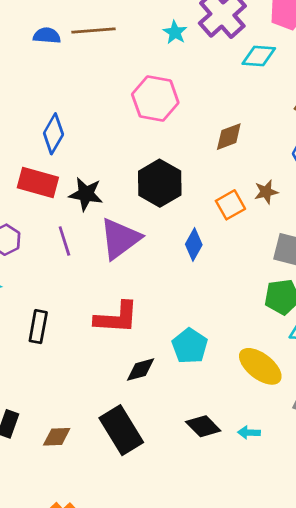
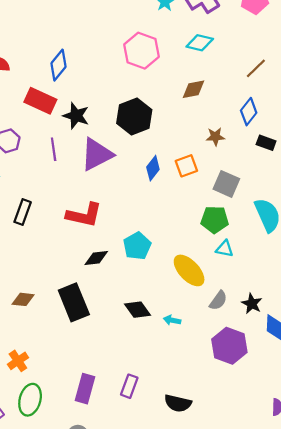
cyan diamond: (259, 56) -> (200, 43), moved
orange square: (230, 205) -> (186, 166), moved

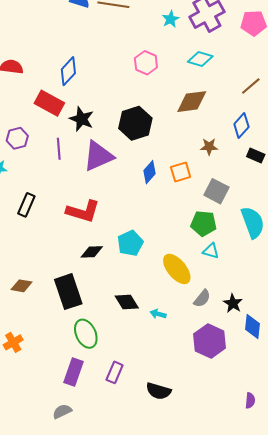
pink hexagon: (142, 51) -> (146, 63), size x0.7
brown diamond: (193, 89) -> (192, 102), size x1.4
green ellipse: (30, 400) -> (86, 334), moved, turned -44

